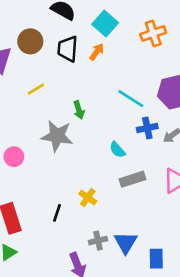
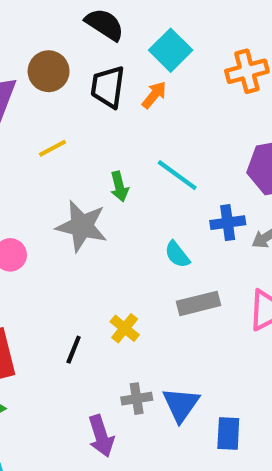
cyan line: (131, 99) -> (177, 175), moved

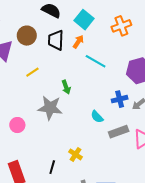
cyan line: (177, 175) -> (96, 61), moved
gray rectangle: (199, 303) -> (119, 132), moved

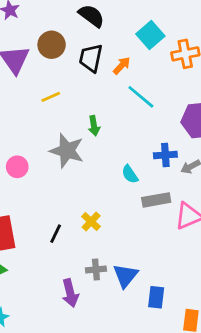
cyan square: (84, 20) -> (150, 35), moved

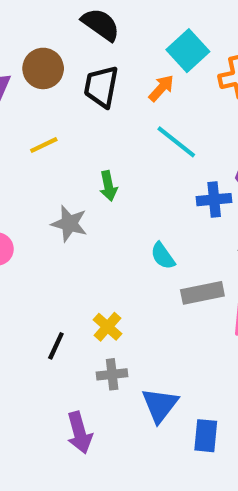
orange arrow: (122, 66) -> (161, 88), moved
gray star: (67, 151) -> (69, 224), size x0.7
blue cross: (165, 155) -> (214, 200), moved
gray cross: (96, 269) -> (112, 374), moved

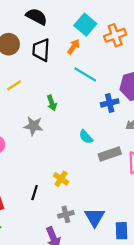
gray cross: (112, 374) -> (66, 214), moved

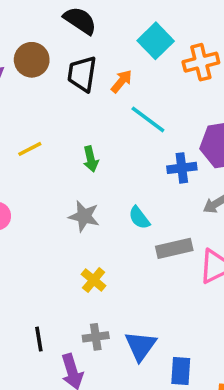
orange arrow: (74, 47) -> (122, 81), moved
yellow line: (14, 85) -> (30, 149), moved
gray star: (33, 126) -> (84, 216), moved
black line: (35, 193) -> (39, 339), moved, turned -32

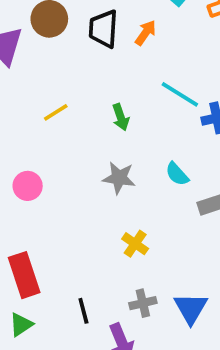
cyan line: (148, 119) -> (180, 94), moved

